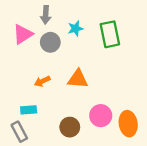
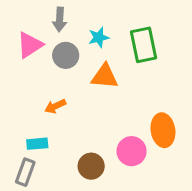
orange triangle: (78, 79) -> (105, 76), moved
orange ellipse: (128, 124) -> (163, 130), moved
gray rectangle: (19, 132) -> (25, 172), turned 48

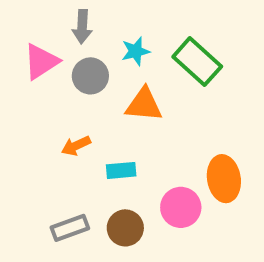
green rectangle: (144, 45) -> (197, 62), turned -36
cyan rectangle: (37, 144) -> (121, 170), moved
gray rectangle: (25, 172) -> (70, 228), moved, turned 50

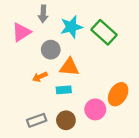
cyan star: (136, 51) -> (71, 27), size x1.5
gray circle: (90, 76) -> (51, 50), moved
orange triangle: (144, 105) -> (69, 67), moved
orange ellipse: (224, 179) -> (118, 94), turned 40

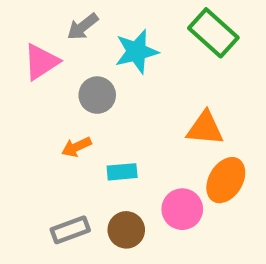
gray arrow: (43, 14) -> (83, 27), turned 49
green rectangle: (104, 32) -> (213, 33), moved
orange triangle: (69, 67) -> (205, 128), moved

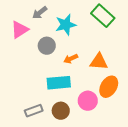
orange arrow: (76, 147) -> (71, 59), moved
cyan rectangle: (122, 172) -> (59, 83), size x1.6

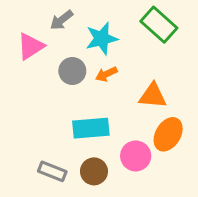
orange arrow: (71, 59) -> (106, 74), moved
gray rectangle: (34, 111) -> (52, 171), turned 42

